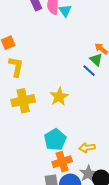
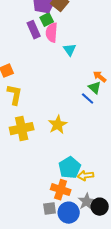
cyan triangle: (65, 11) -> (70, 50), moved
cyan pentagon: (55, 140) -> (70, 168), moved
orange cross: (62, 162) -> (61, 190), turned 36

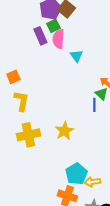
blue line: (88, 99) -> (94, 105), turned 48

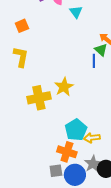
orange square: (13, 77) -> (22, 26), moved
yellow cross: (28, 135) -> (39, 98), moved

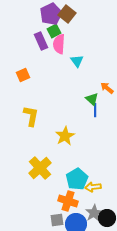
green triangle: (101, 50) -> (92, 99), moved
yellow L-shape: (21, 57) -> (31, 116), moved
yellow cross: (39, 98) -> (40, 168), moved, turned -30

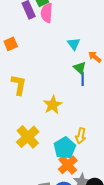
cyan triangle: (77, 61) -> (74, 44), moved
yellow arrow: (93, 187) -> (81, 136), moved, turned -70
orange cross: (68, 201) -> (68, 165), moved, turned 30

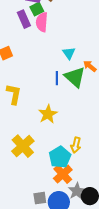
green triangle: (80, 68) -> (75, 77), size x1.6
blue line: (83, 79) -> (57, 78), moved

